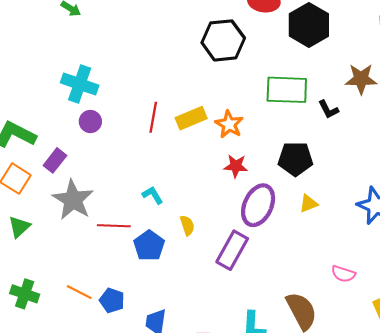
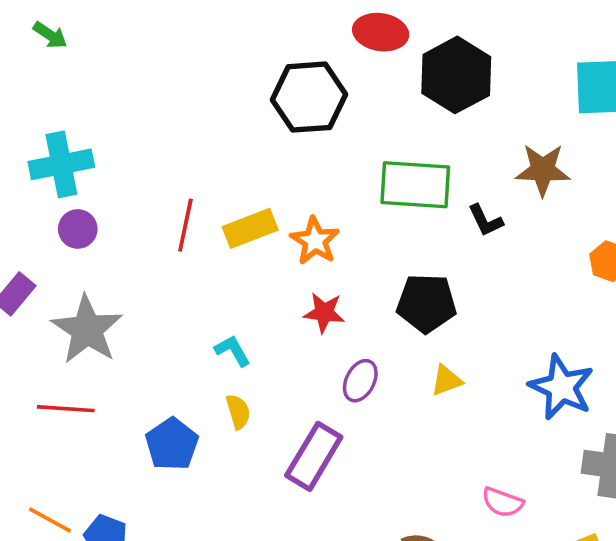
cyan cross: (80, 84) -> (61, 164), turned -32
cyan L-shape: (153, 195) -> (233, 351), moved
gray star: (73, 200) -> (87, 330), moved
purple ellipse: (258, 205) -> (360, 381), size x0.6
red line: (114, 226) -> (66, 409), moved

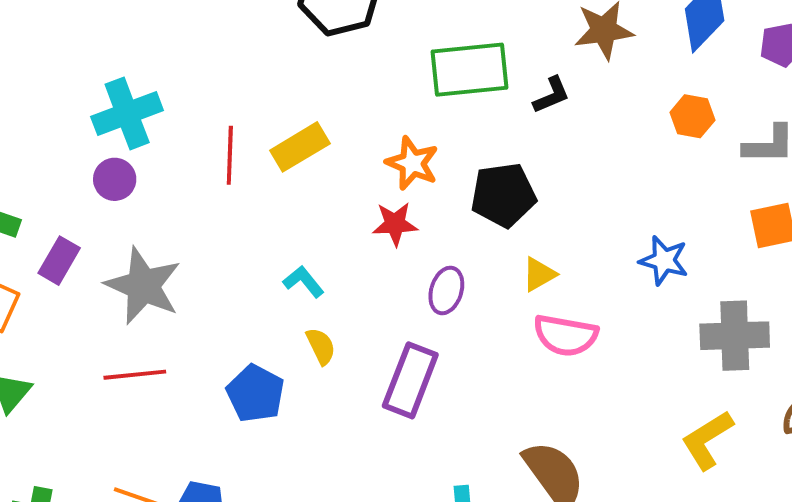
cyan cross: (61, 164) -> (127, 113), moved
black L-shape: (485, 220) -> (551, 95), turned -78
orange star: (315, 241) -> (412, 163), moved
blue star: (561, 387) -> (664, 260), size x0.7
pink semicircle: (503, 502) -> (566, 335), moved, size x1.4

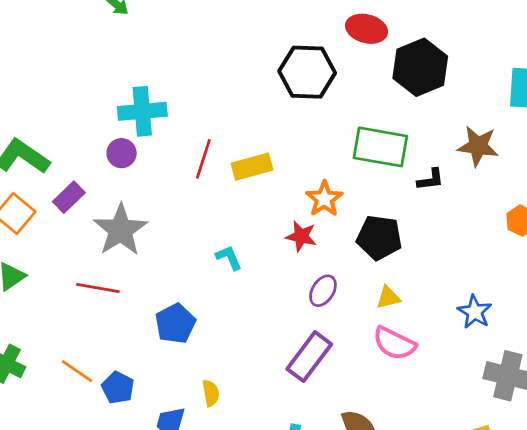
yellow semicircle: (321, 346) -> (211, 393), moved
purple rectangle: (410, 380) -> (309, 357), moved

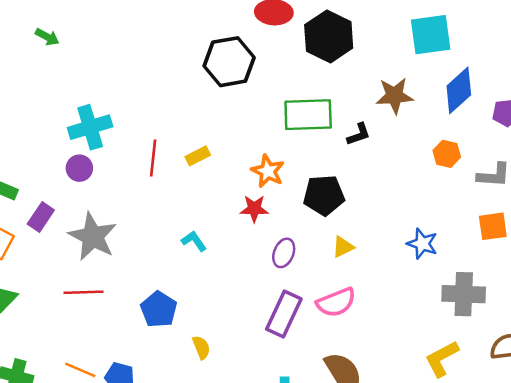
yellow rectangle: (252, 167) -> (198, 156), size x0.7
pink semicircle: (394, 343) -> (336, 302), moved, turned -36
yellow semicircle: (211, 393) -> (201, 347), moved

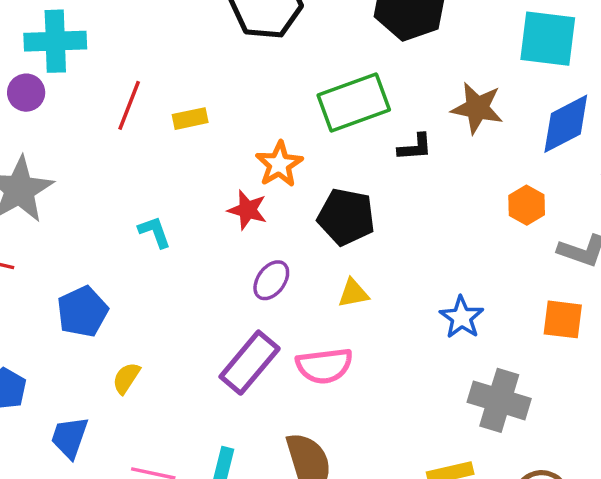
green rectangle: (308, 115) -> (354, 102), turned -33
yellow semicircle: (201, 347) -> (126, 378), turned -140

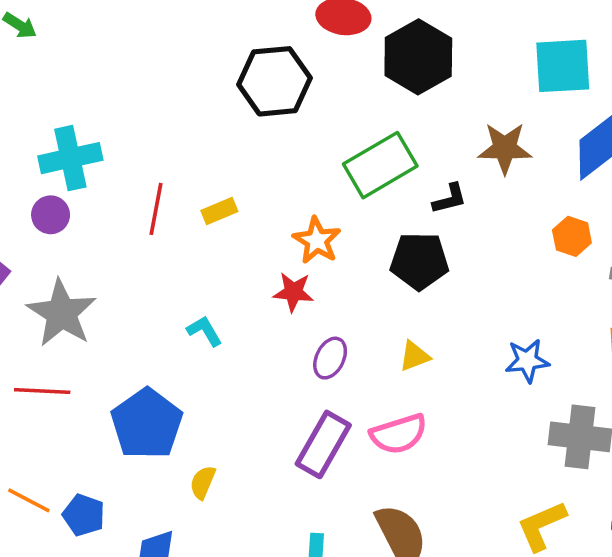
black pentagon: (346, 217) -> (419, 261), moved
blue pentagon: (82, 312) -> (147, 424), size x1.4
blue star: (462, 317) -> (527, 361), turned -30

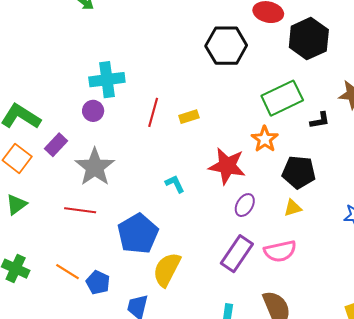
orange star: (317, 240) -> (265, 139), moved
black pentagon: (419, 261) -> (299, 172), moved
red star: (293, 292) -> (227, 166), size x1.6
yellow semicircle: (203, 482) -> (167, 270), size x1.8

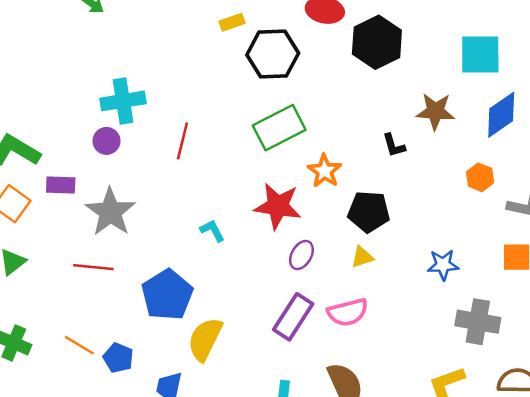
green rectangle: (282, 98) -> (279, 128), moved
yellow rectangle: (189, 117) -> (232, 22), moved
black L-shape: (320, 120) -> (394, 145), turned 85
purple rectangle: (56, 145) -> (61, 185), turned 50

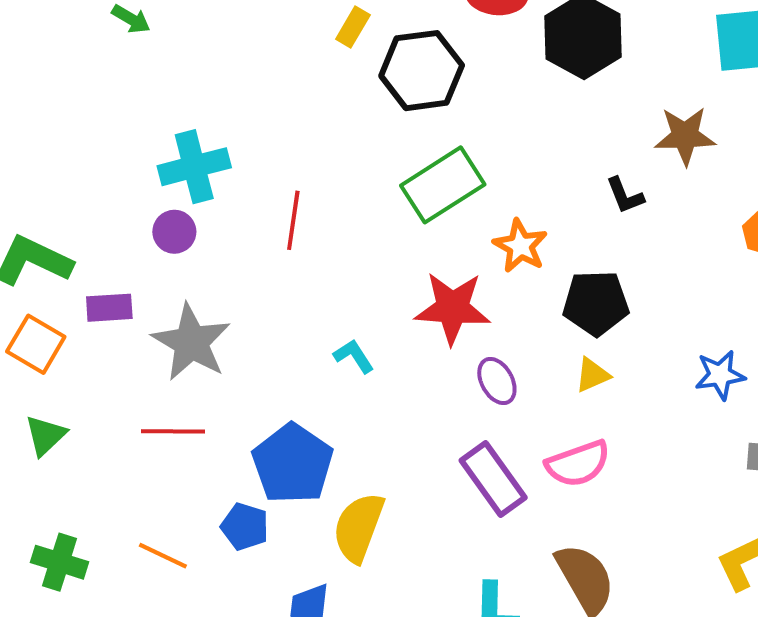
yellow rectangle: (232, 22) -> (353, 27), turned -35
purple ellipse: (301, 255) -> (497, 381), turned -52
purple rectangle: (293, 317) -> (493, 479), turned -63
blue pentagon: (118, 358) -> (245, 527), moved

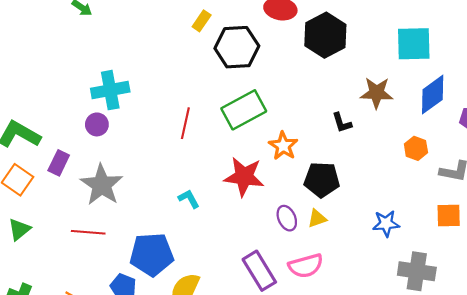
red line: (293, 220) -> (185, 123), moved
purple rectangle: (109, 308) -> (59, 163), turned -65
purple ellipse: (497, 381) -> (287, 218), moved
blue pentagon: (293, 464) -> (152, 254), turned 30

